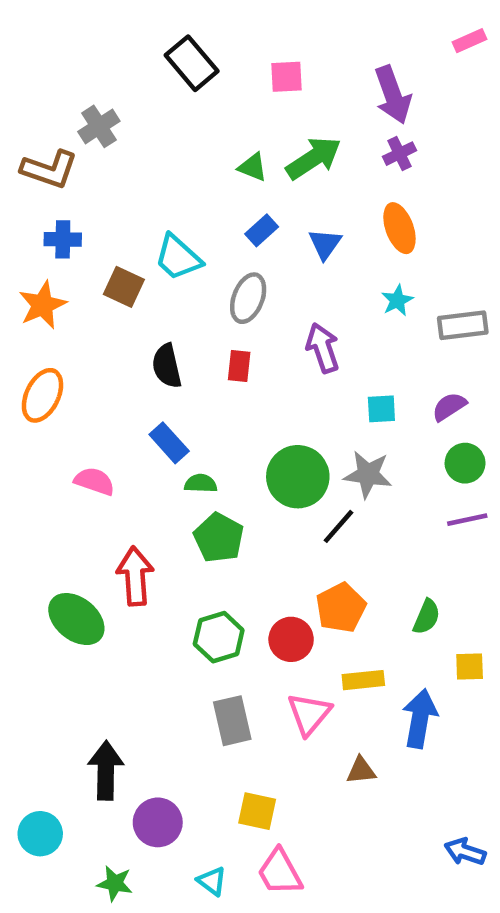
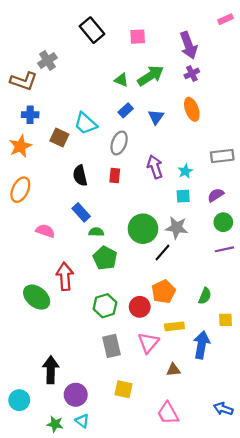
cyan star: (397, 300) -> (185, 171), moved
pink trapezoid: (280, 872) -> (168, 413), moved
cyan triangle: (212, 881) -> (82, 421), moved

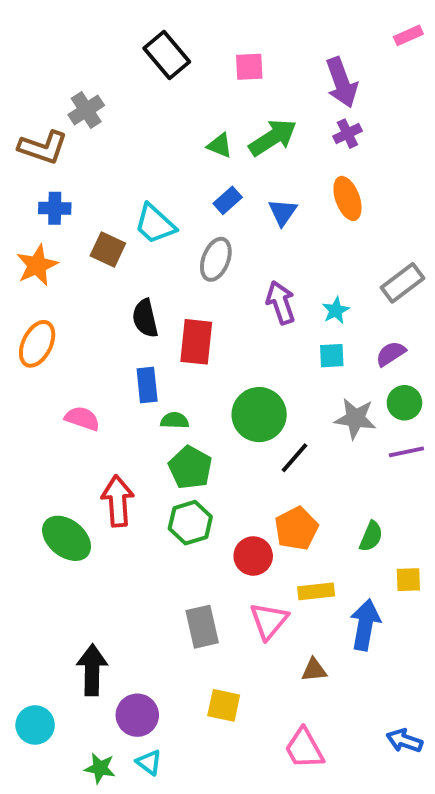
gray rectangle: (222, 156) -> (402, 283), turned -30
red rectangle: (115, 176) -> (196, 342), moved, size x1.6
blue rectangle: (81, 212) -> (147, 385), turned 36
gray star: (177, 228) -> (355, 418), moved
green hexagon: (105, 306) -> (190, 523), moved

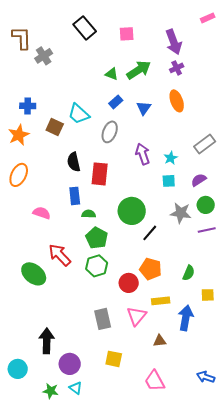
brown L-shape: (43, 147) -> (22, 38), moved, turned -110
red arrow: (118, 501) -> (60, 255), turned -40
orange pentagon: (296, 528) -> (151, 269), turned -30

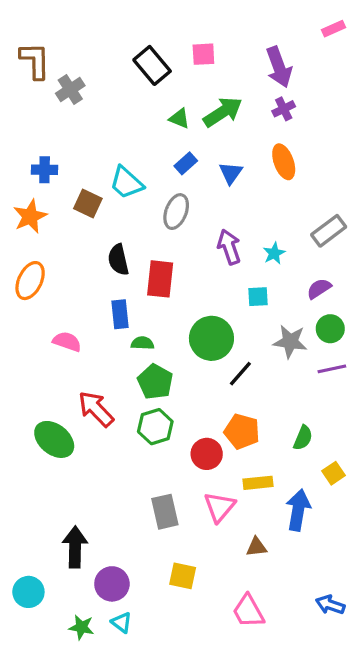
black rectangle: (85, 28) -> (152, 65), moved
cyan square: (169, 181) -> (258, 297), moved
yellow square: (208, 295) -> (333, 473), turned -32

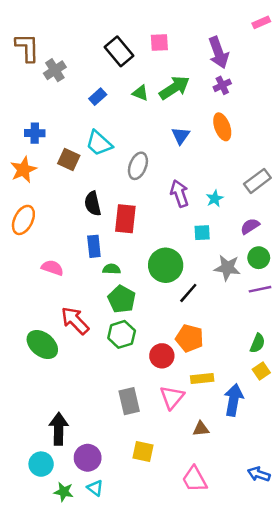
blue rectangle: (186, 163) -> (98, 97), moved
green semicircle: (303, 438) -> (257, 343), moved
cyan circle: (28, 592) -> (41, 464), moved

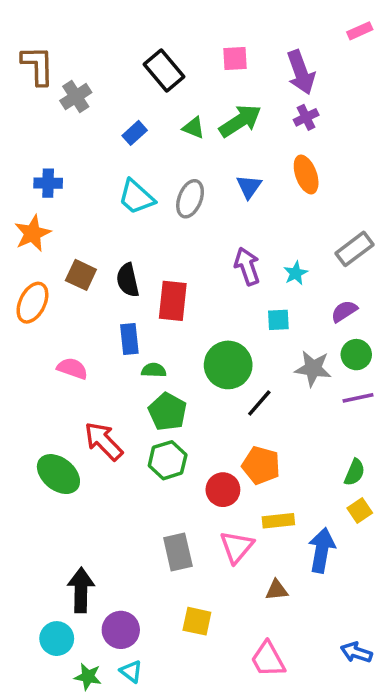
pink square: (159, 43) -> (235, 58), moved
brown square: (69, 160) -> (81, 275), moved
gray ellipse: (138, 166) -> (190, 199), moved

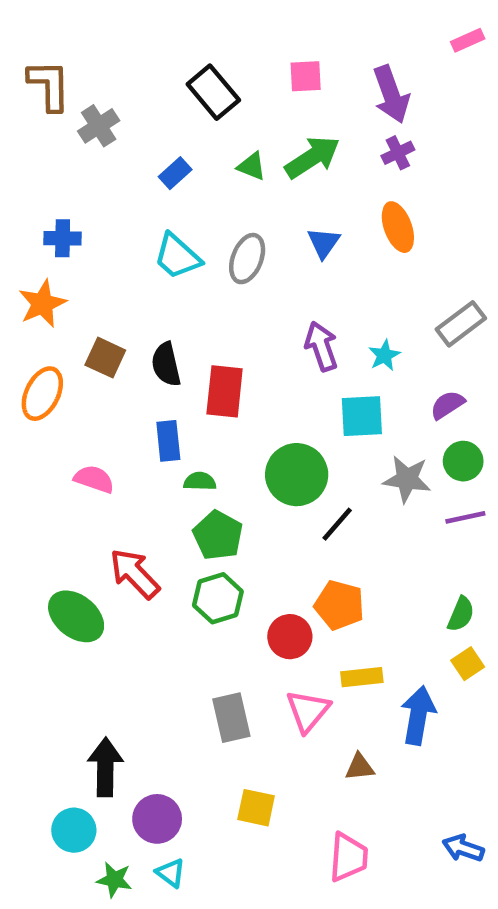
cyan square: (278, 320) -> (362, 416), size x1.5
pink trapezoid: (268, 659) -> (348, 857), turned -147

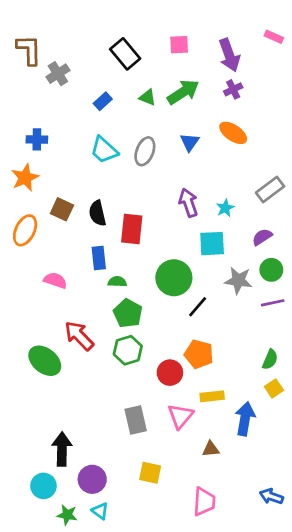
pink rectangle: (468, 40) -> (274, 37), moved, turned 48
orange ellipse: (398, 227) -> (233, 133), turned -36

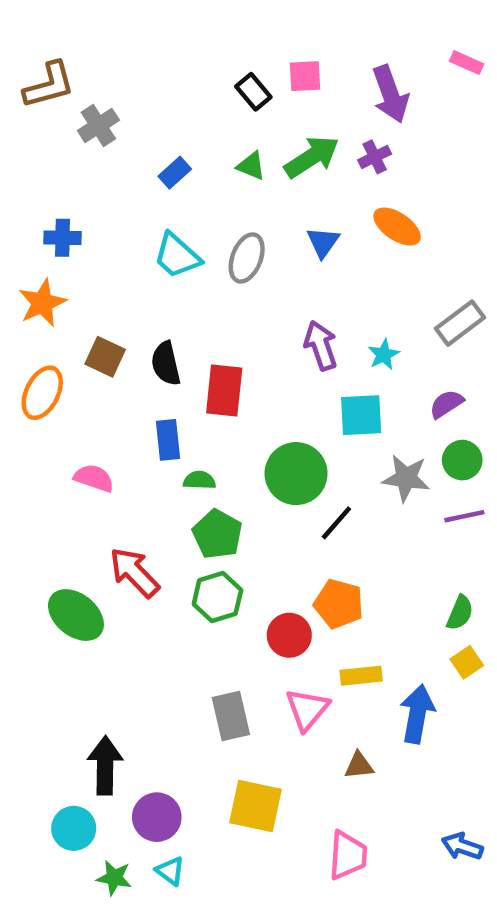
brown L-shape: (29, 50) -> (49, 85), turned 76
black rectangle: (125, 54) -> (253, 92), moved, size x0.7
purple cross: (233, 89) -> (375, 157), moved
yellow square: (150, 473) -> (256, 806), size x1.4

